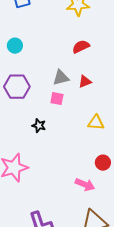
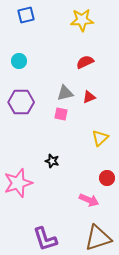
yellow triangle: (96, 123) -> (100, 138), turned -48
black star: (39, 126) -> (52, 161), moved

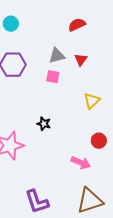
red triangle: (89, 97) -> (81, 60), turned -32

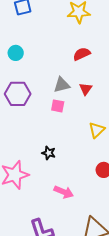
pink arrow: (81, 163) -> (64, 192), moved

